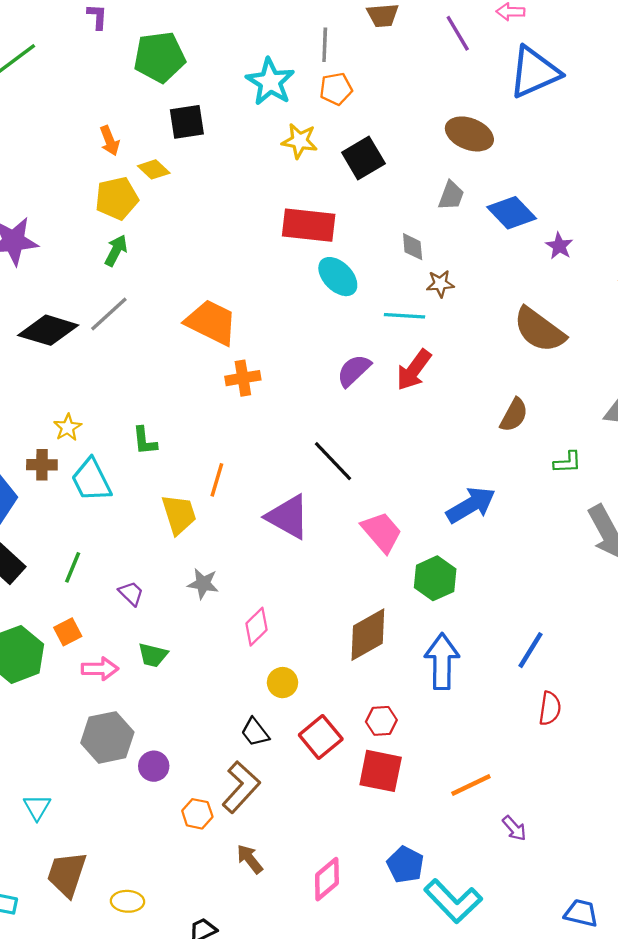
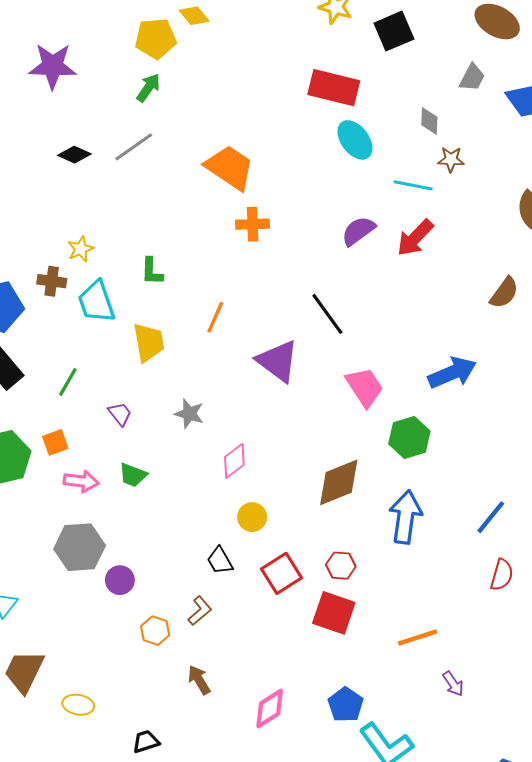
black diamond: (48, 330) -> (74, 155), size x0.6
yellow trapezoid: (179, 514) -> (149, 342), moved
brown L-shape: (241, 787) -> (200, 611), size x0.6

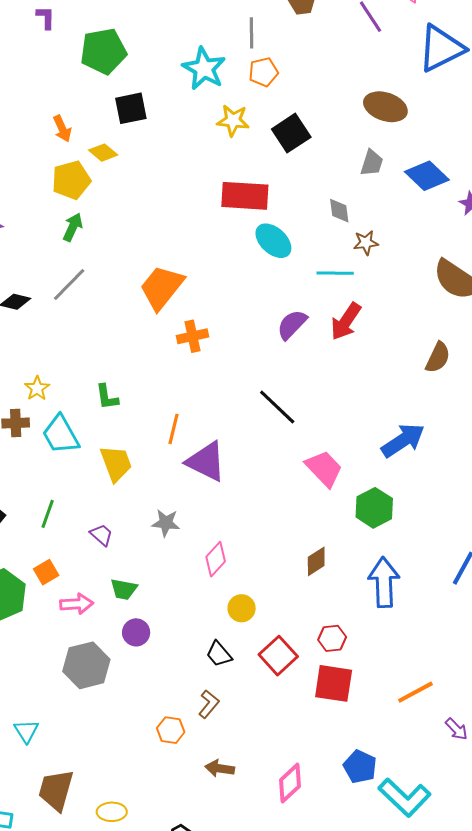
orange trapezoid: (230, 167) -> (162, 287), turned -75
purple triangle: (278, 361) -> (206, 462), moved
brown diamond: (339, 482) -> (316, 561), size x0.6
purple circle: (120, 580) -> (136, 632), moved
brown arrow: (199, 680) -> (220, 768), turned -40

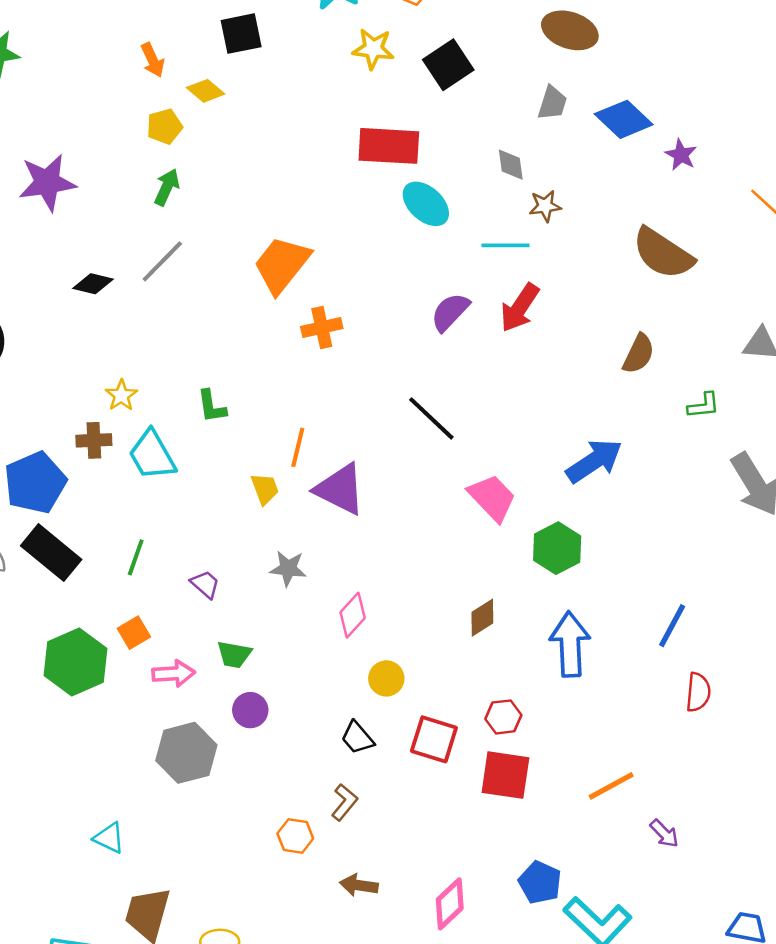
yellow pentagon: (71, 180) -> (164, 126), size x0.7
yellow trapezoid: (116, 463) -> (265, 489), moved, size x0.7
red square: (278, 656) -> (434, 739), turned -30
cyan triangle: (26, 731) -> (109, 838), turned -32

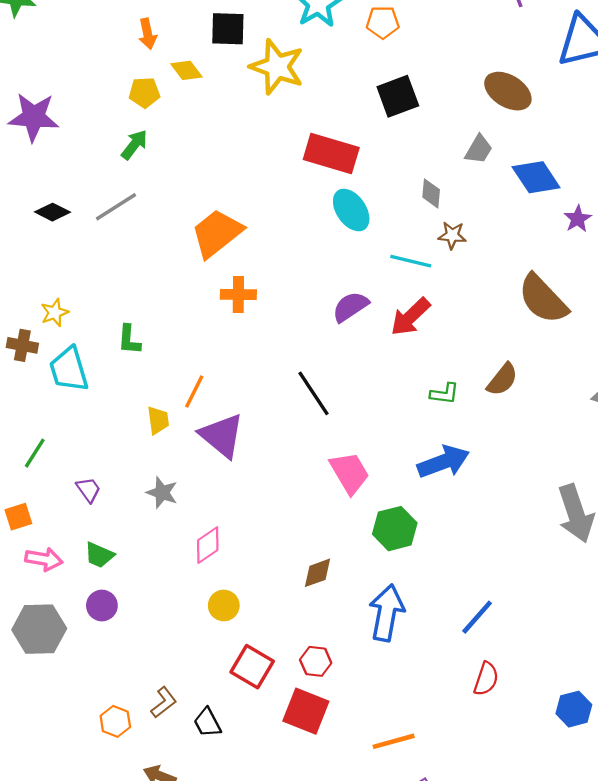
yellow star: (373, 49) -> (277, 67), moved, size x1.5
green L-shape: (704, 406) -> (444, 394), moved
black trapezoid: (357, 738) -> (207, 723), moved

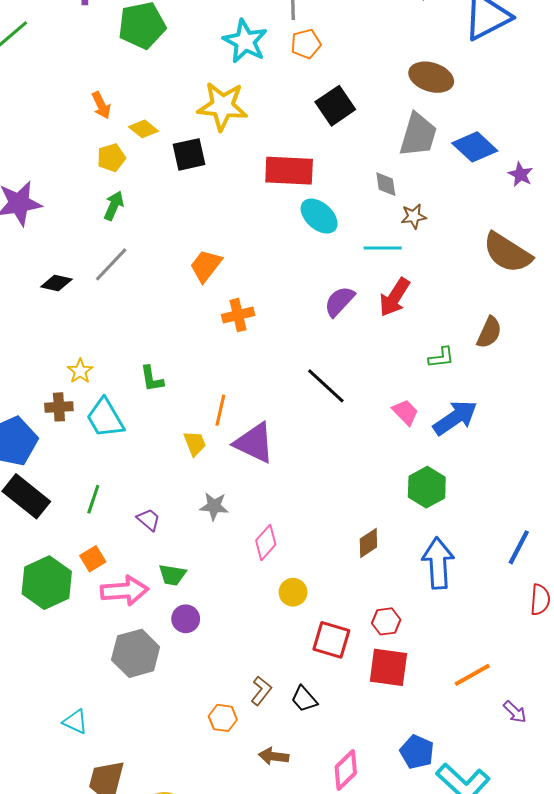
black square: (228, 29) -> (189, 154), moved
gray trapezoid: (479, 149) -> (418, 135), size x1.6
orange trapezoid: (217, 233) -> (206, 266), size x0.7
pink trapezoid: (350, 473) -> (405, 412), moved, size x0.7
pink arrow: (44, 559) -> (125, 591), size x1.4

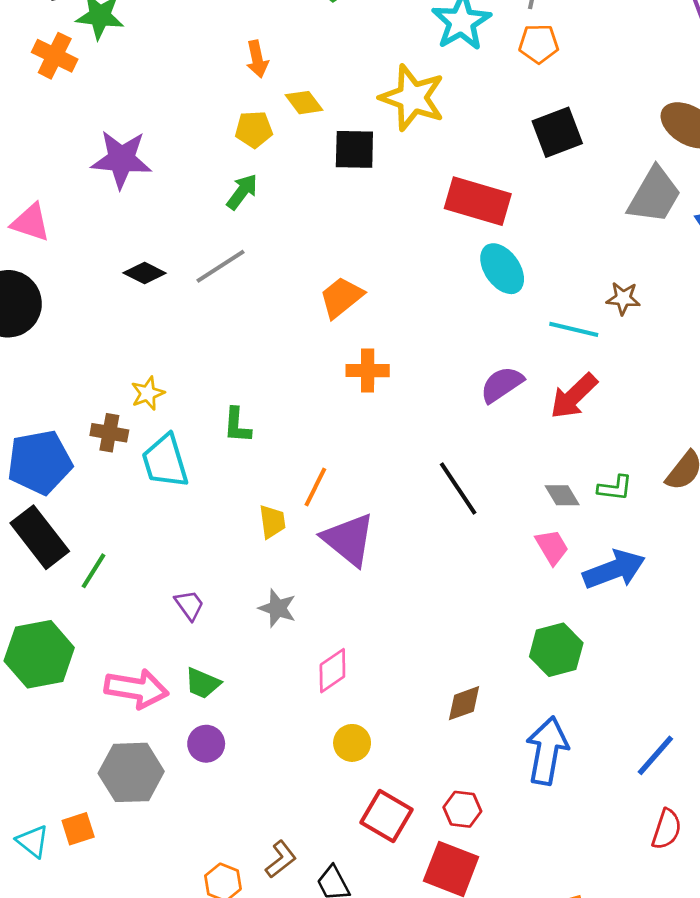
gray diamond: (386, 184) -> (562, 495), moved, turned -36
green line: (93, 499) -> (93, 571), moved
orange square: (93, 559) -> (78, 829), moved

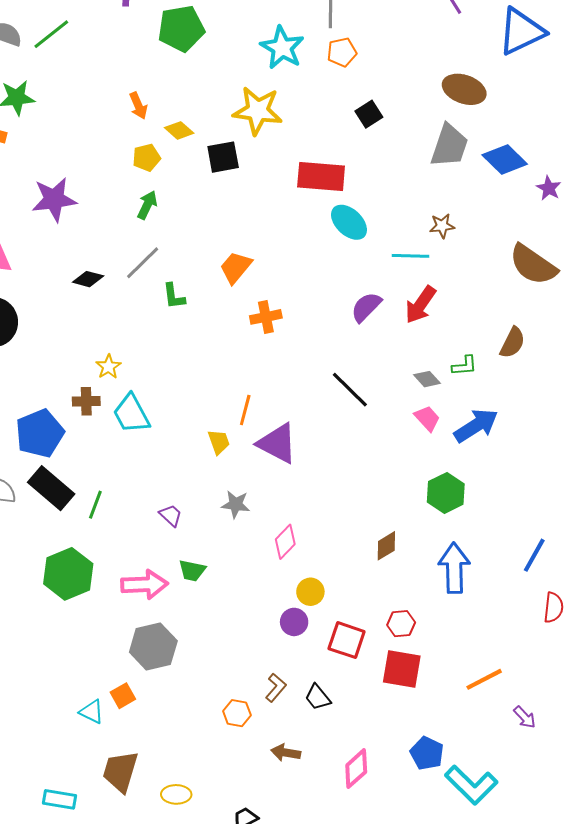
black square: (557, 132) -> (369, 114), size x0.7
green L-shape: (237, 425) -> (174, 296), moved
purple circle: (206, 744) -> (294, 622), moved

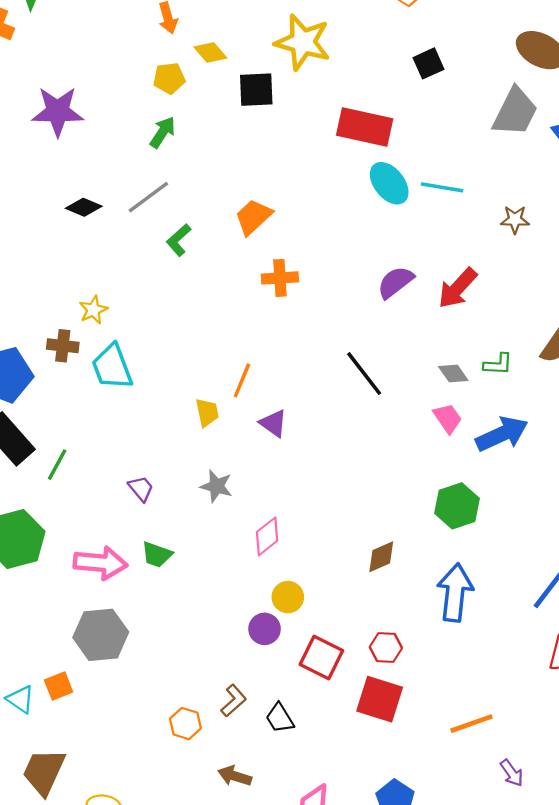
brown star: (442, 226) -> (515, 220), moved
cyan line: (411, 256) -> (442, 187), moved
green L-shape: (174, 296) -> (179, 240), turned 48
purple triangle: (277, 443) -> (273, 423), size x0.6

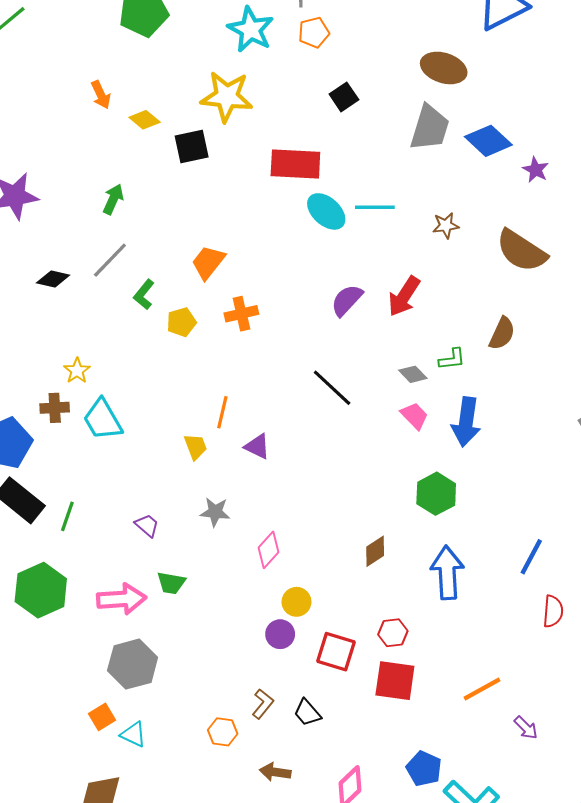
yellow pentagon: (169, 78) -> (181, 322), moved
blue arrow: (502, 434) -> (466, 422), turned 132
cyan triangle: (20, 699) -> (133, 734), moved

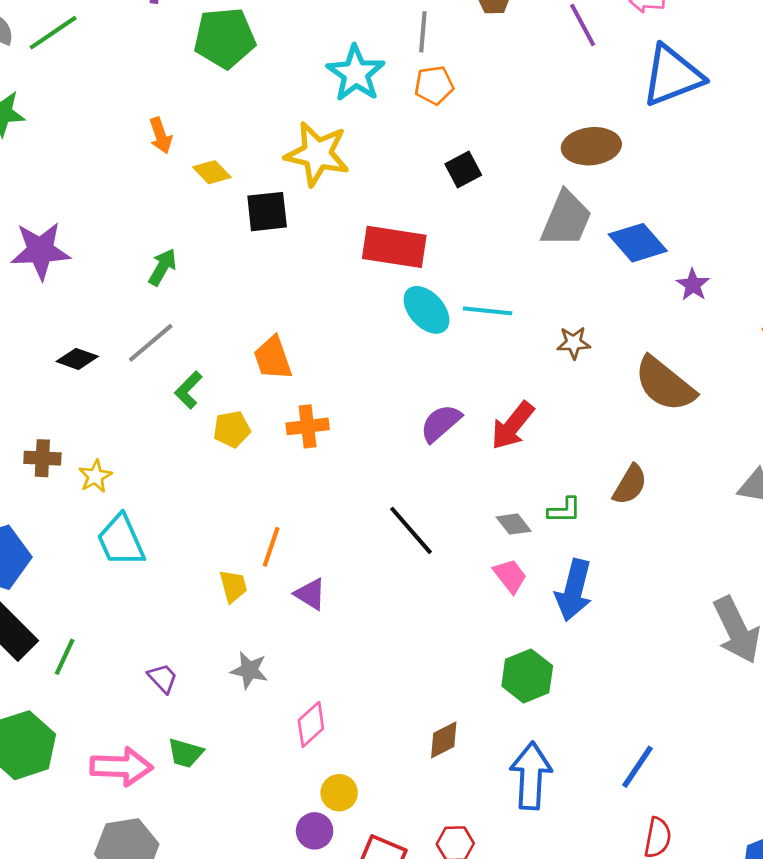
brown ellipse: (444, 68) -> (591, 146), turned -30
orange trapezoid: (208, 262) -> (273, 358), turned -63
brown cross: (55, 408) -> (42, 458), moved

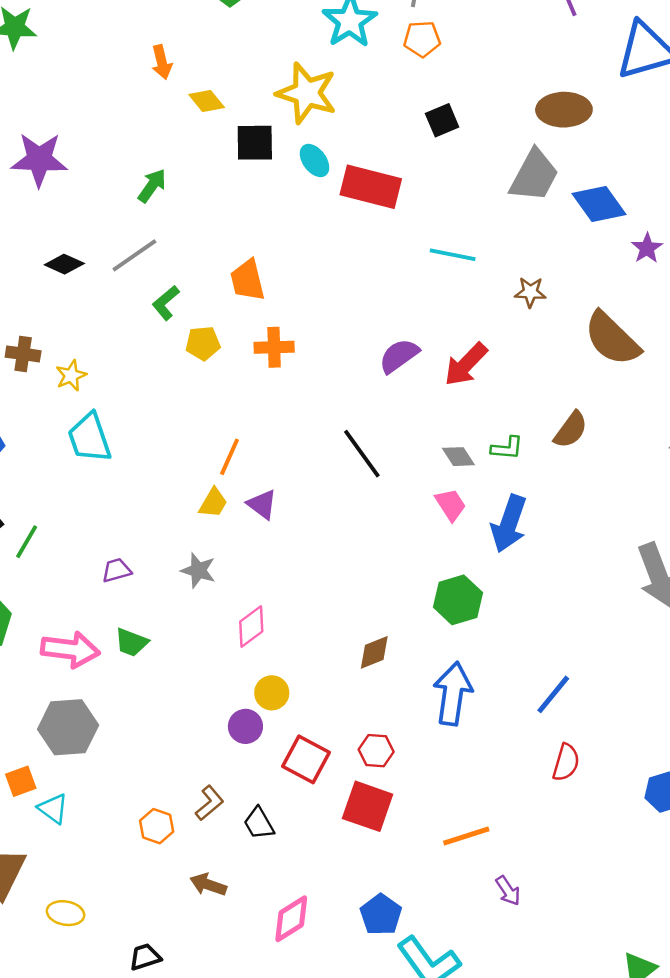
cyan ellipse: (427, 310) -> (314, 161), moved, size x0.7
yellow trapezoid: (233, 586) -> (213, 503), moved, turned 40
purple trapezoid: (163, 678) -> (117, 570), turned -68

